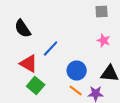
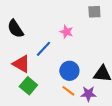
pink star: (104, 41) -> (66, 32), moved

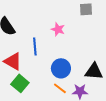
blue line: (43, 49) -> (35, 46), turned -48

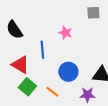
orange line: (60, 88) -> (52, 92), moved

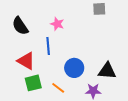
pink star: (65, 33) -> (57, 24), moved
green square: (27, 87) -> (33, 83), turned 36

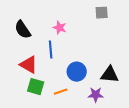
green square: (33, 83) -> (36, 87), turned 30
orange line: (58, 88) -> (61, 92), turned -56

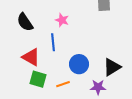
black triangle: (110, 75) -> (112, 67), turned -36

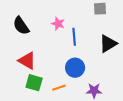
blue line: (53, 42) -> (74, 37), moved
black triangle: (112, 67) -> (108, 44), moved

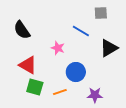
pink star: (58, 24) -> (58, 48), moved
blue line: (74, 37) -> (81, 31), moved, turned -54

